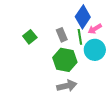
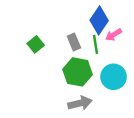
cyan circle: (95, 50) -> (114, 77), moved

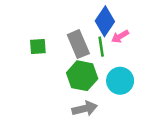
gray rectangle: (74, 42) -> (78, 44), size x1.5
green square: (36, 44) -> (38, 47), turned 35

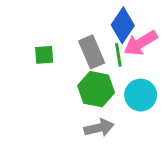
pink arrow: (120, 36) -> (141, 43), size x1.6

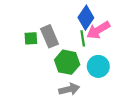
gray rectangle: (92, 52) -> (49, 36), moved

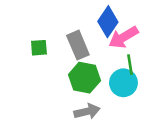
gray rectangle: (49, 36) -> (78, 45), moved
green line: (83, 38) -> (130, 65), moved

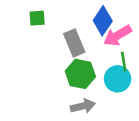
green square: (39, 48) -> (37, 18), moved

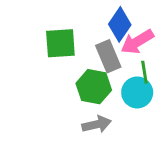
green square: (37, 18) -> (60, 43), moved, size x1.6
gray rectangle: (74, 43) -> (108, 56), moved

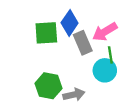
blue diamond: (120, 24) -> (70, 23), moved
green hexagon: (94, 87) -> (49, 86), moved

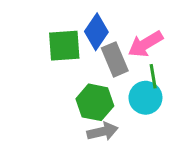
green hexagon: (49, 86) -> (95, 102), moved

